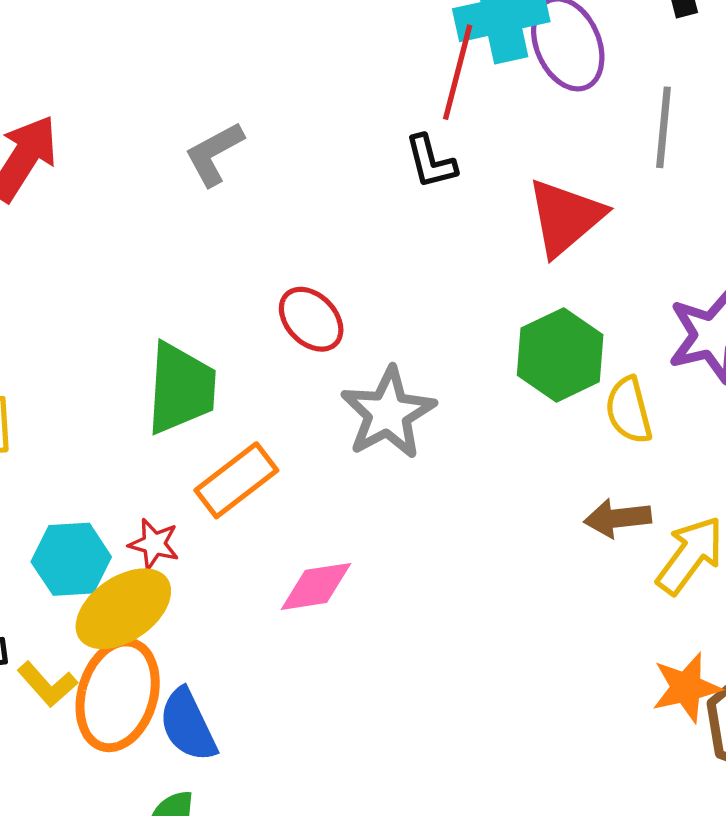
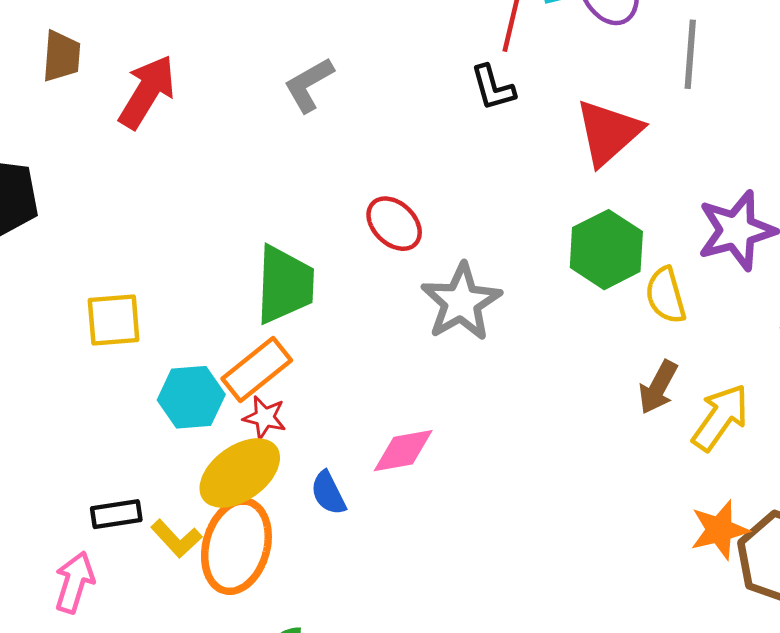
orange rectangle: (236, 480) -> (257, 369), moved
brown arrow: (618, 518) -> (658, 387), turned -54
cyan hexagon: (71, 559) -> (191, 397), moved
blue semicircle: (188, 725) -> (328, 493), moved, size x0.7

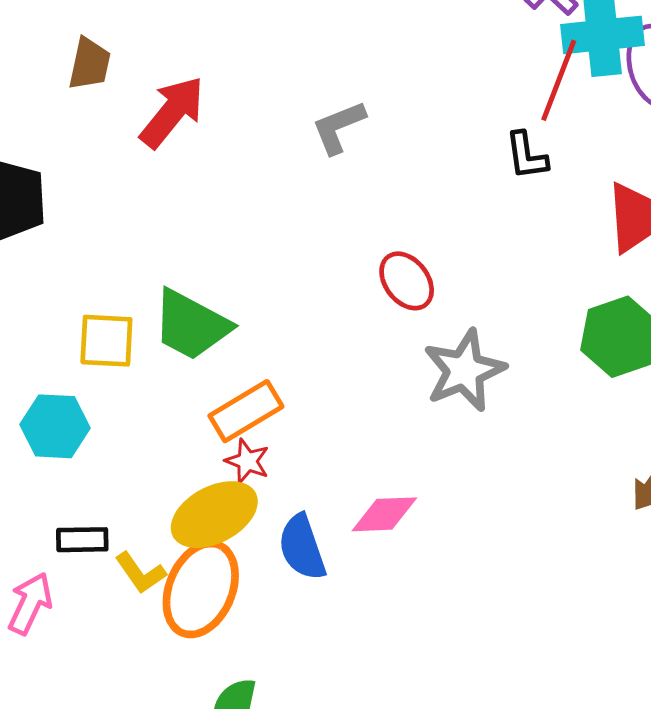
green trapezoid: (285, 285) -> (191, 325), moved, turned 108
cyan hexagon: (191, 397) -> (55, 426), moved
blue semicircle: (328, 493) -> (302, 547), size x1.4

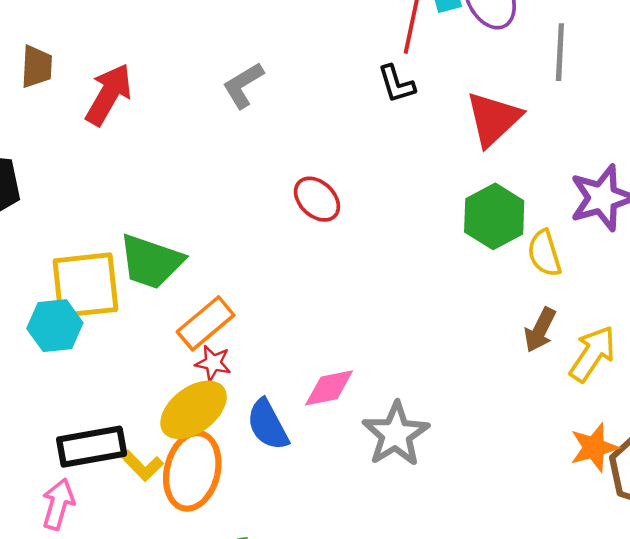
yellow square: (106, 341) -> (85, 285), size x1.5
gray star: (464, 370) -> (396, 434), moved
cyan hexagon: (55, 426) -> (55, 326), moved
black rectangle: (82, 540) -> (92, 447), size x1.6

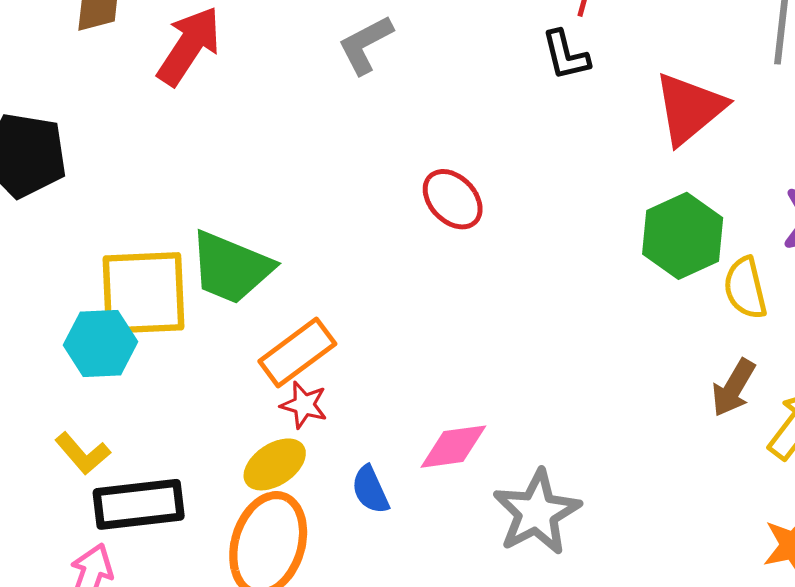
yellow ellipse: (194, 410) -> (275, 464), size x0.7
blue semicircle: (268, 425) -> (370, 490), size x0.7
yellow L-shape: (142, 466) -> (83, 453), moved

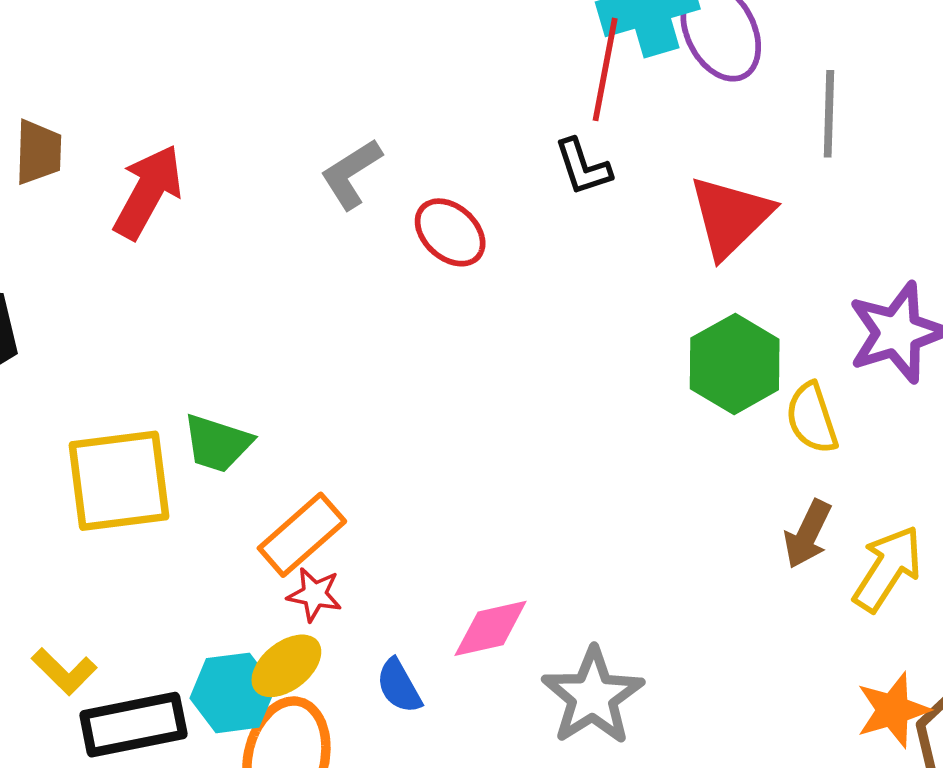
red ellipse: (453, 199) -> (450, 232), moved
green trapezoid: (231, 268) -> (217, 443), size x0.7
cyan hexagon: (100, 343) -> (233, 693), moved

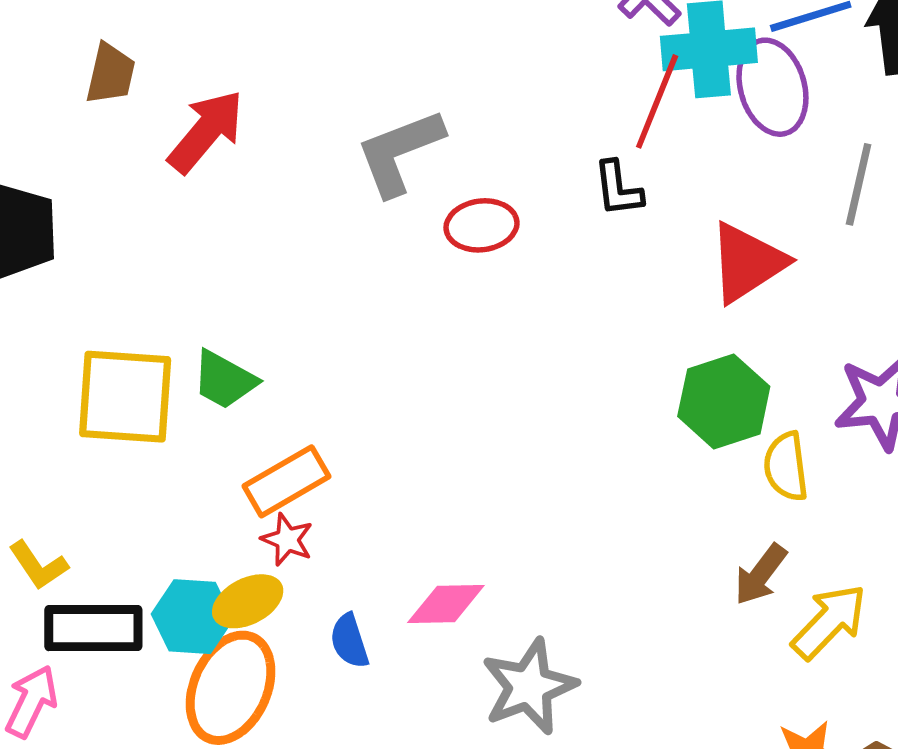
gray L-shape: (351, 174) -> (400, 152), size x1.4
red ellipse: (450, 232) -> (481, 225), turned -60

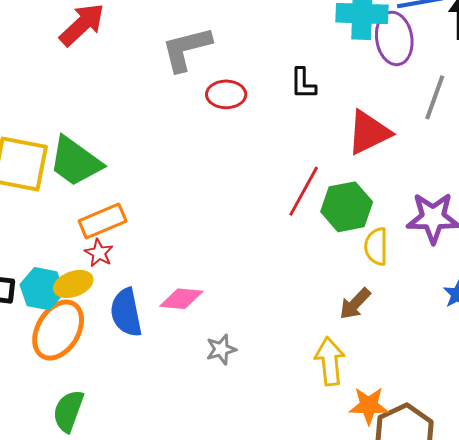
red line: (657, 101) -> (304, 191), moved
green trapezoid: (224, 380) -> (75, 161), size x1.5
yellow arrow: (829, 622) -> (330, 361), moved, turned -57
blue semicircle: (349, 641) -> (126, 312), size x1.6
gray star: (529, 687) -> (221, 349), size x0.6

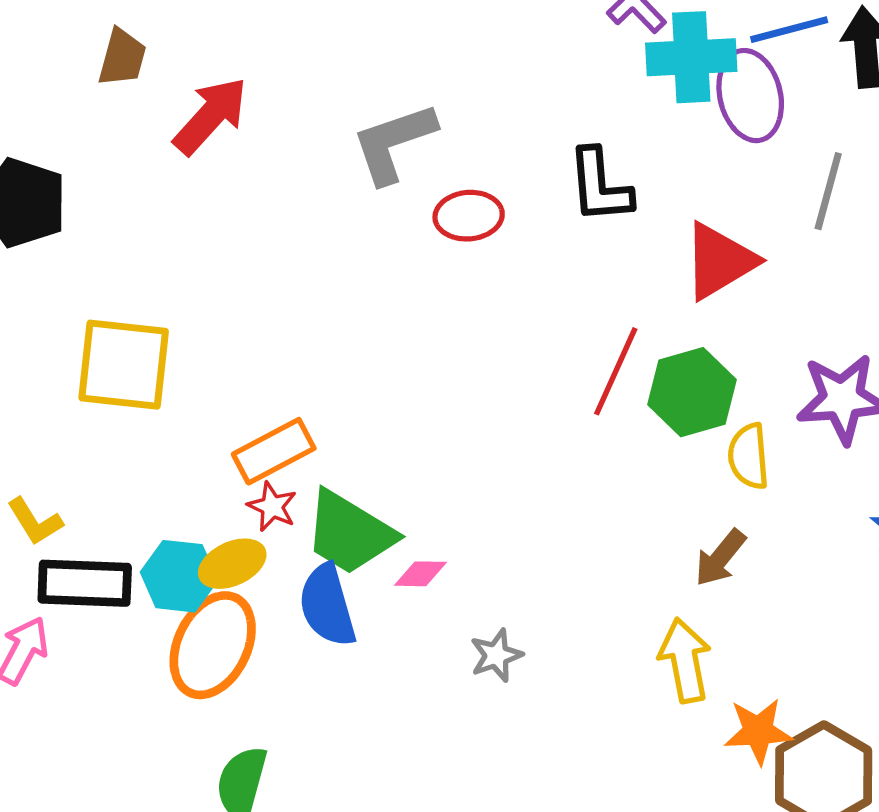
black L-shape: (303, 83) -> (600, 186), size x1.4
green trapezoid: (75, 161) -> (350, 533), moved
pink diamond: (181, 299) -> (420, 574), size x0.7

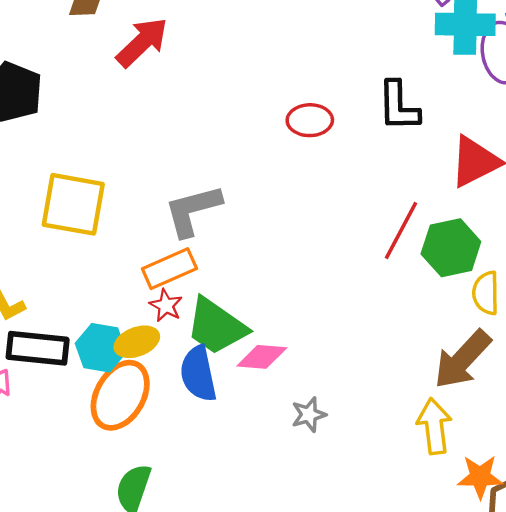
gray L-shape: (394, 143) -> (193, 210), moved
brown arrow: (720, 558) -> (462, 359), size x1.6
pink diamond: (420, 574) -> (262, 357), size x1.4

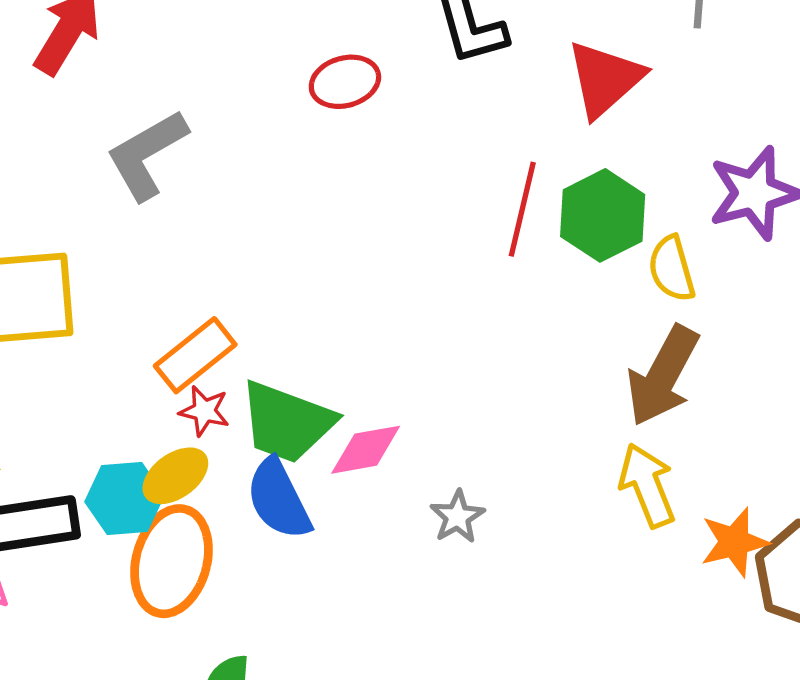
gray L-shape: (193, 210) -> (147, 155), moved

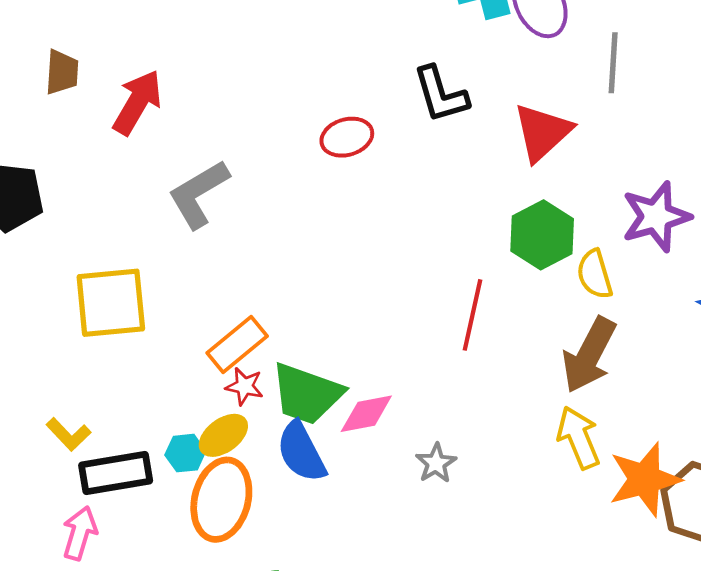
red line: (522, 209) -> (472, 315), moved
cyan hexagon: (125, 499) -> (185, 453), size x0.7
orange star: (734, 542) -> (645, 479), size x1.4

